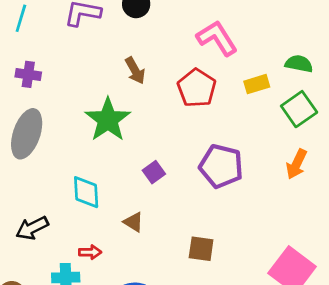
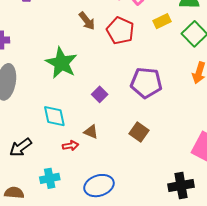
brown arrow: (135, 71) -> (87, 21), moved
brown square: (201, 249) -> (139, 132), moved, turned 36
red arrow: (90, 252) -> (70, 146), moved

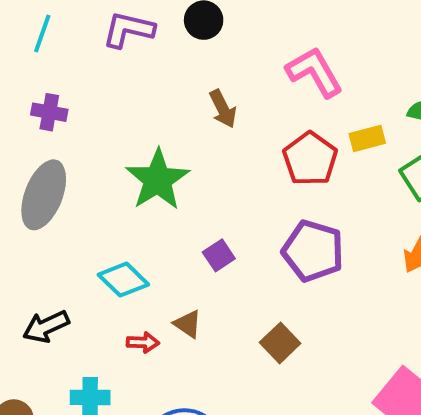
red pentagon: (120, 31) -> (310, 159), moved
cyan diamond: (54, 116) -> (123, 280), turned -45

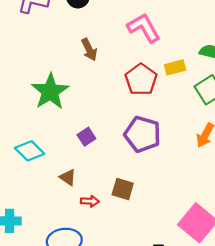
red arrow: (143, 342) -> (90, 201), moved
brown square: (280, 343) -> (123, 189), turned -30

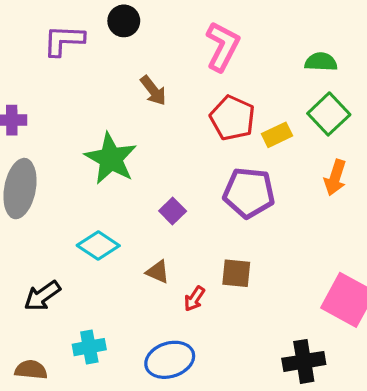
pink L-shape: (144, 28) -> (223, 46), turned 68
yellow rectangle: (175, 67) -> (277, 135), moved
red arrow: (90, 201) -> (194, 299), turned 132

